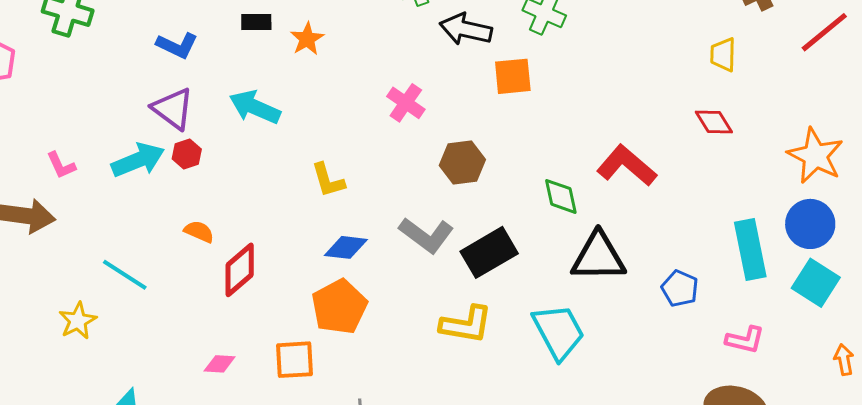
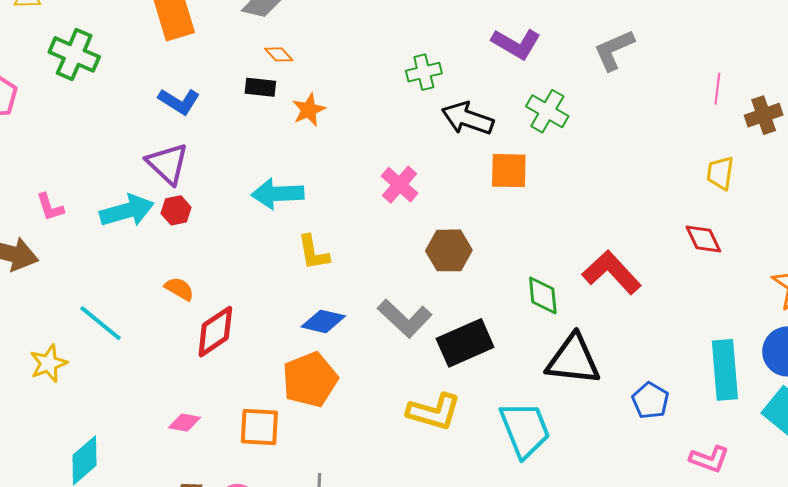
cyan arrow: (255, 107) -> (278, 194), moved, turned -33

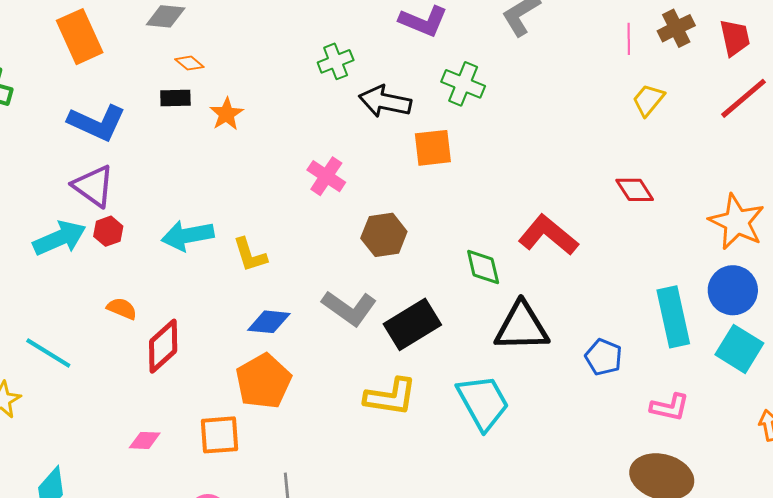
blue L-shape: (179, 101) -> (97, 123), size x1.4
brown cross: (764, 115) -> (676, 28), moved
yellow trapezoid: (720, 173) -> (648, 100), moved, turned 39
cyan arrow: (278, 194) -> (188, 235), moved

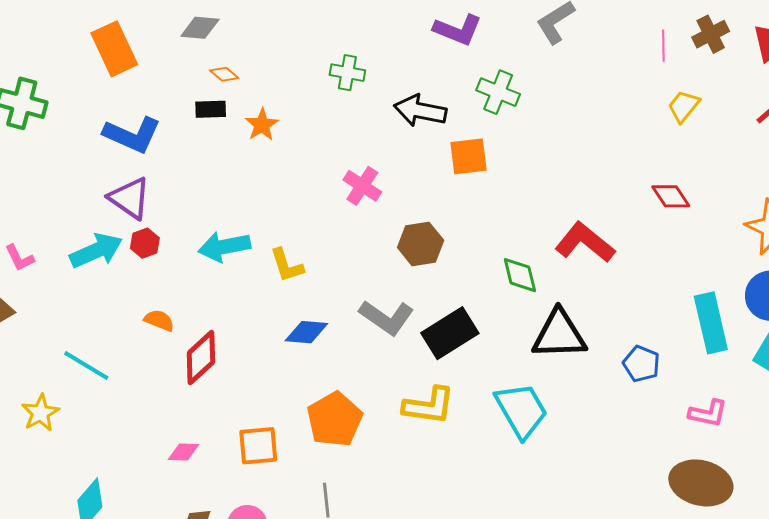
green cross: (336, 61) -> (347, 73), moved, turned 32
orange pentagon: (263, 381) -> (335, 419), moved

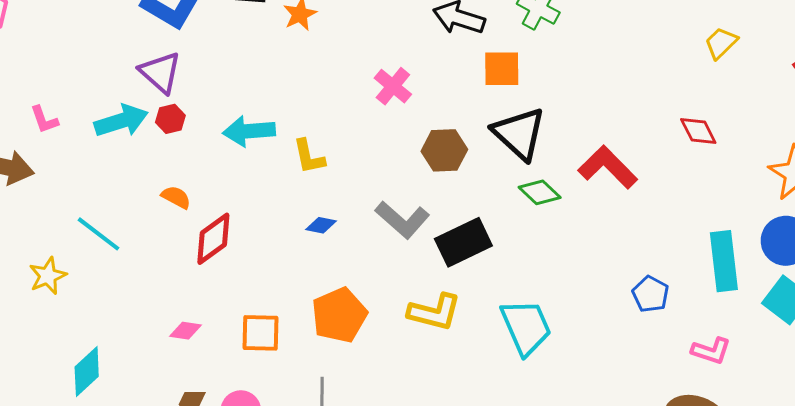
green diamond: (520, 275) -> (540, 192), turned -39
blue diamond: (306, 332) -> (321, 225), size x0.7
black triangle: (559, 334) -> (519, 133), moved, turned 38

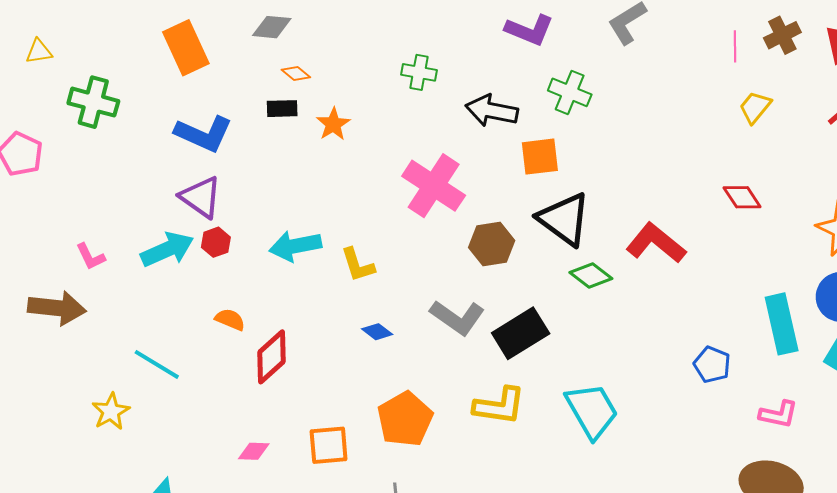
pink cross: (393, 86) -> (434, 186), size x1.6
blue diamond: (321, 225) -> (377, 332), turned 32

